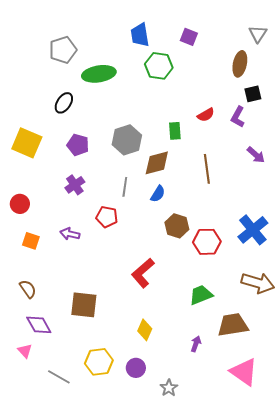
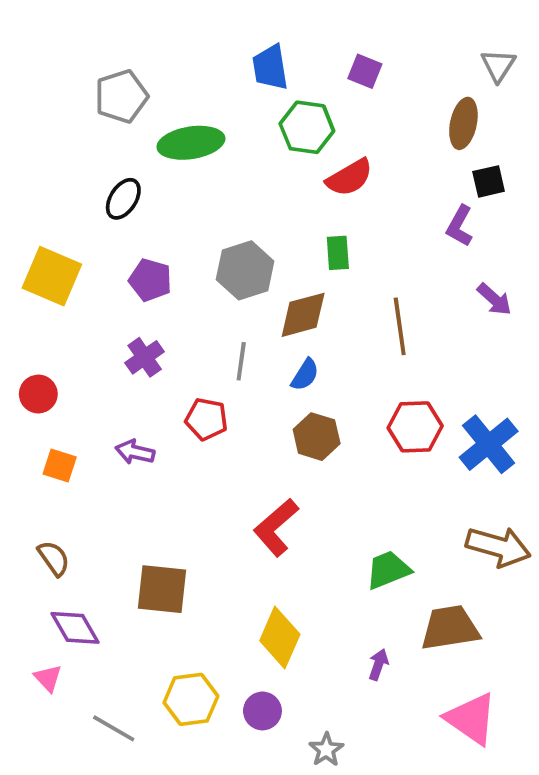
red semicircle: (206, 115) -> (349, 178), moved, size x1.4
brown hexagon: (177, 226) -> (317, 437), moved
red hexagon: (207, 242) -> (415, 427), moved
yellow diamond: (145, 330) -> (280, 638), size x1.4

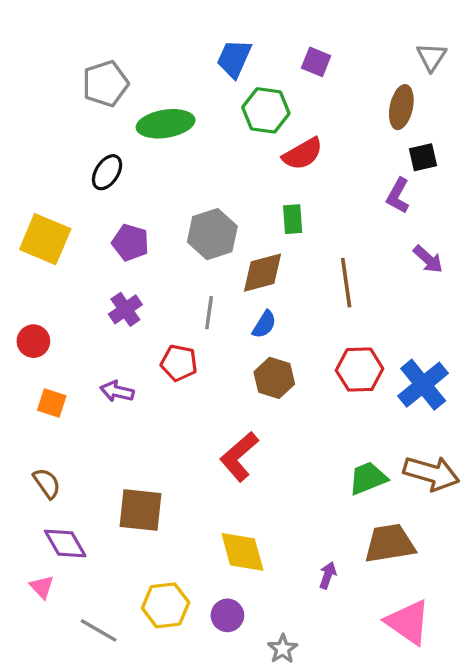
blue trapezoid: (270, 67) -> (234, 59), turned 33
green trapezoid: (388, 570) -> (368, 478), moved
yellow diamond: (280, 638) -> (242, 552), turned -39

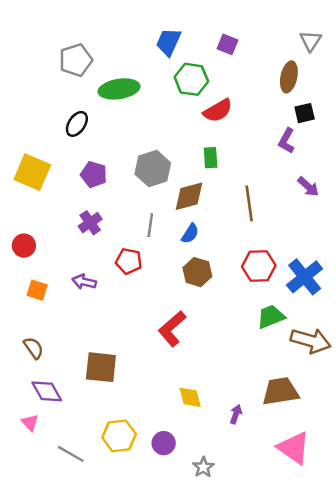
green trapezoid: (368, 478) -> (271, 317), moved
yellow diamond: (242, 552) -> (190, 397), moved, size x0.7

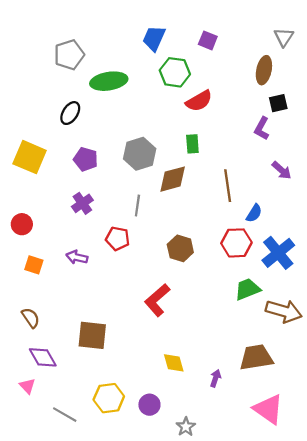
blue semicircle: (190, 234) -> (254, 213), moved

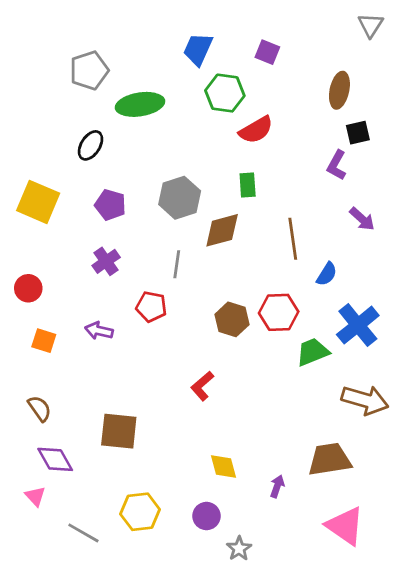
gray triangle: (284, 37) -> (371, 25), moved
red hexagon: (236, 243) -> (279, 312), moved
green trapezoid: (247, 289) -> (313, 352), moved
red L-shape: (157, 300) -> (202, 386), size x0.7
purple circle: (149, 405) -> (206, 516), moved

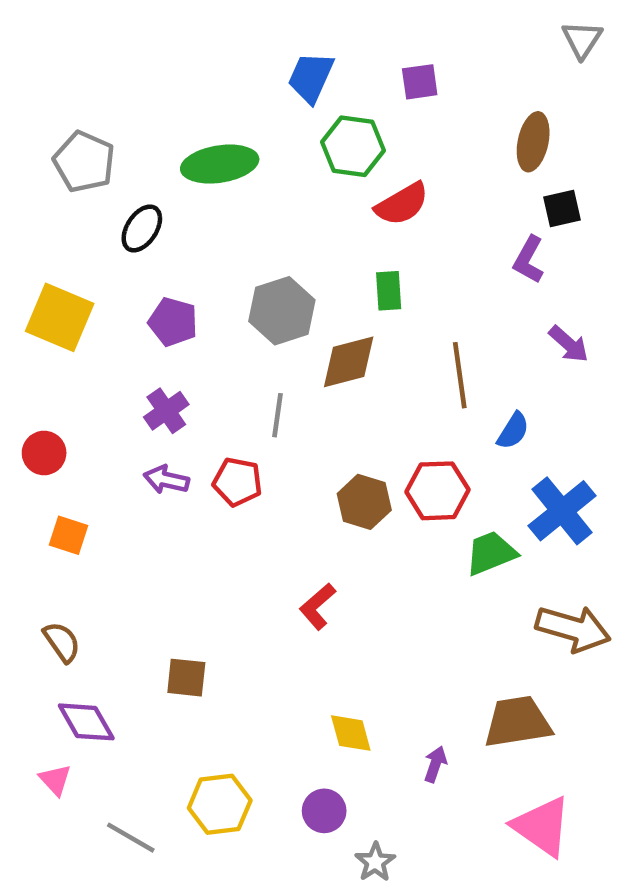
purple square: (267, 52) -> (420, 82), turned -30
gray pentagon: (89, 70) -> (84, 162), moved, turned -30
purple arrow: (99, 331) -> (166, 480), moved
brown square: (119, 431) -> (186, 678), size x0.7

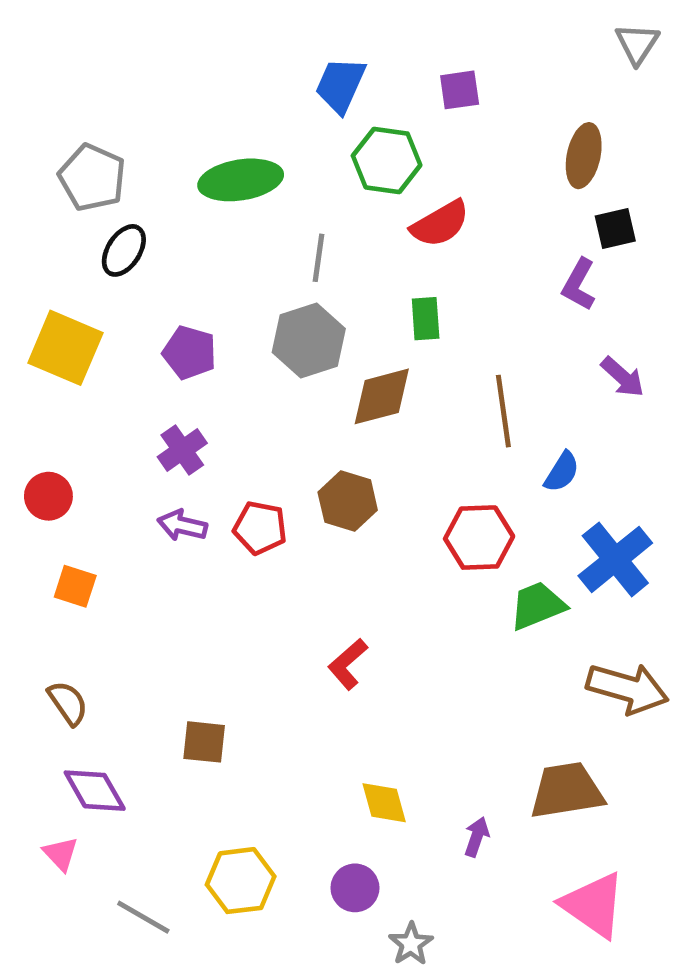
black ellipse: (142, 228) -> (124, 250), moved
gray line: (277, 415) -> (318, 258), moved
brown hexagon: (364, 502) -> (348, 501), moved

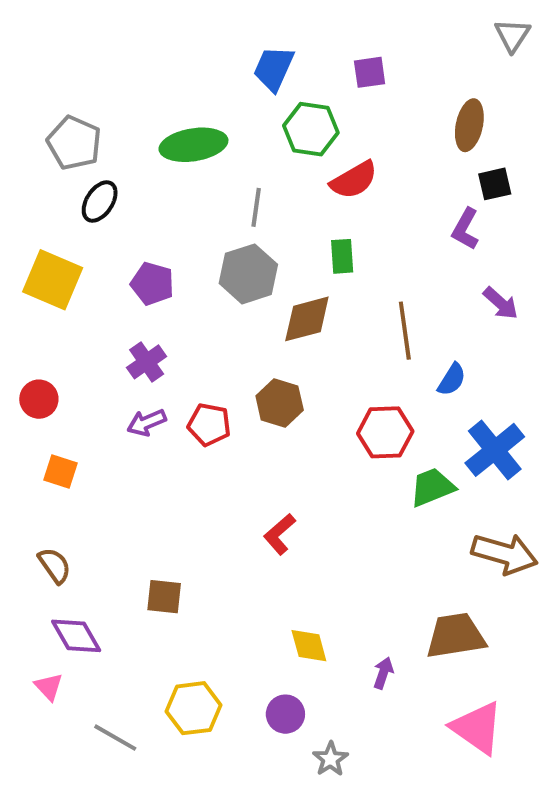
purple arrow: (182, 525) -> (147, 423), turned -36

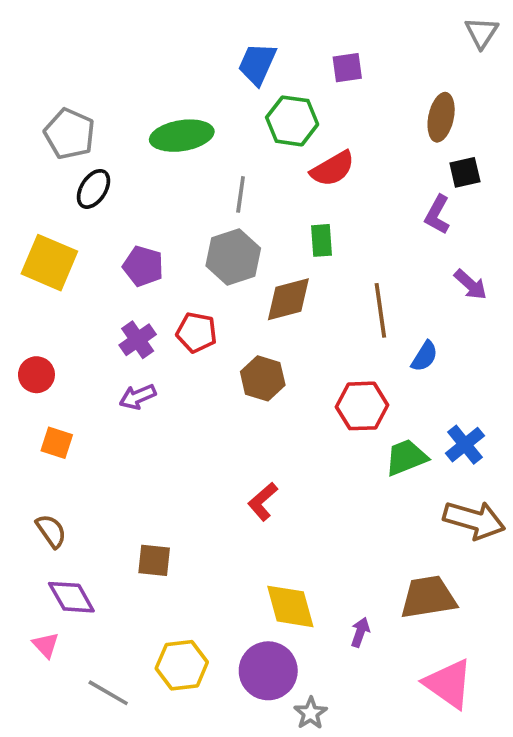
red pentagon: (209, 425) -> (196, 332), moved
blue cross: (495, 450) -> (465, 445), moved, size x0.7
yellow diamond: (309, 646) -> (290, 606), size x1.4
purple circle: (285, 714) -> (268, 671), size x1.6

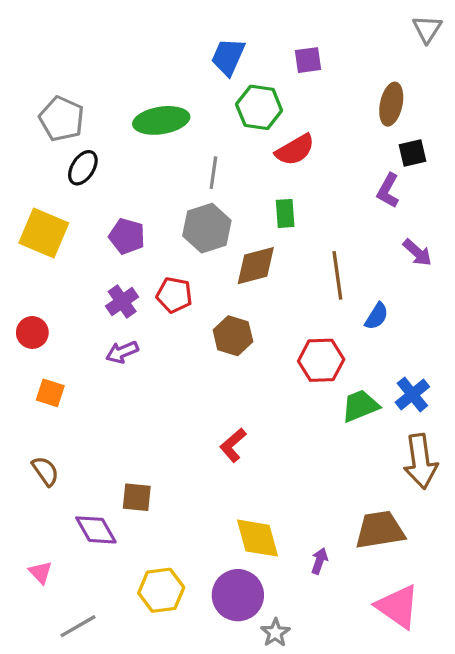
brown arrow: (474, 520) -> (421, 461), turned 66
purple diamond: (71, 597) -> (96, 530), moved
gray line: (108, 693) -> (78, 626), moved, turned -60

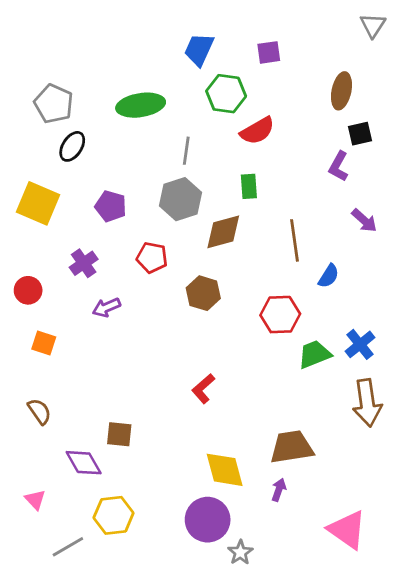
purple cross: (122, 302) -> (84, 263), moved
brown trapezoid: (380, 530) -> (292, 447), moved
yellow hexagon: (161, 590) -> (114, 515), moved

